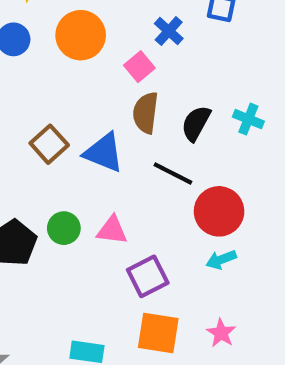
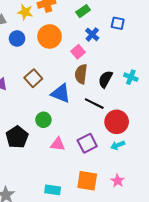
brown square: (49, 144) -> (33, 78), moved
green circle: (64, 228) -> (43, 120), moved
pink triangle: (112, 230) -> (58, 144), moved
purple square: (148, 276) -> (87, 143), moved

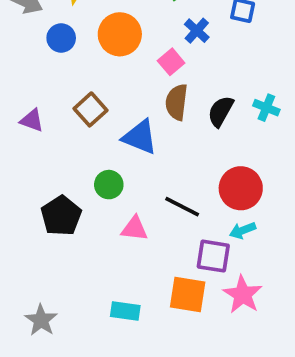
black line: (94, 104) -> (182, 207), moved
purple square: (87, 143) -> (213, 256), moved, turned 36
pink star: (118, 181) -> (243, 295), size x1.5

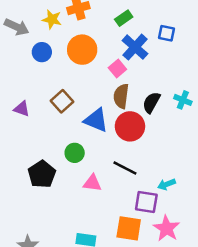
blue cross: (197, 31) -> (135, 47), size x1.5
red circle: (241, 188) -> (130, 126), moved

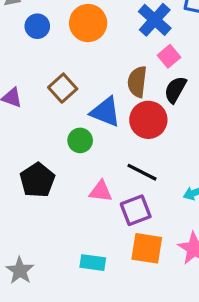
pink square: (117, 68) -> (169, 56), moved
green circle: (75, 153) -> (80, 140), moved
purple square: (146, 202) -> (136, 210), moved, turned -30

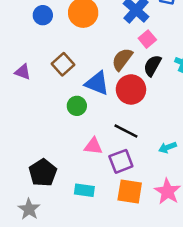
brown semicircle: (137, 82) -> (122, 59), turned 30
black pentagon: (37, 180) -> (43, 173), moved
cyan rectangle: (93, 263) -> (84, 190), moved

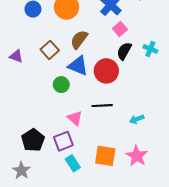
brown semicircle: (122, 59) -> (79, 40), moved
black line: (126, 131) -> (102, 106), turned -30
pink triangle: (93, 146) -> (75, 118), turned 35
purple square: (121, 161) -> (63, 141), moved
cyan rectangle: (84, 190) -> (73, 163), moved, turned 49

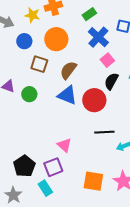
brown square: (50, 50) -> (39, 64), moved, turned -30
green circle: (61, 85) -> (29, 94), moved
black line: (102, 106) -> (104, 132), moved
cyan rectangle: (73, 163) -> (45, 188), moved

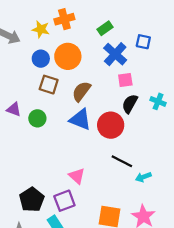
blue circle: (24, 41) -> (41, 59), moved
pink square: (107, 60) -> (125, 80), turned 32
black line: (104, 132) -> (122, 161), turned 30

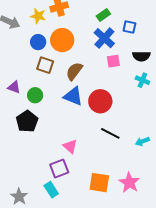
green rectangle: (105, 28) -> (103, 15), moved
black semicircle: (130, 104) -> (141, 56), moved, turned -120
cyan arrow: (143, 177) -> (142, 141), moved
black pentagon: (32, 200) -> (27, 121), moved

